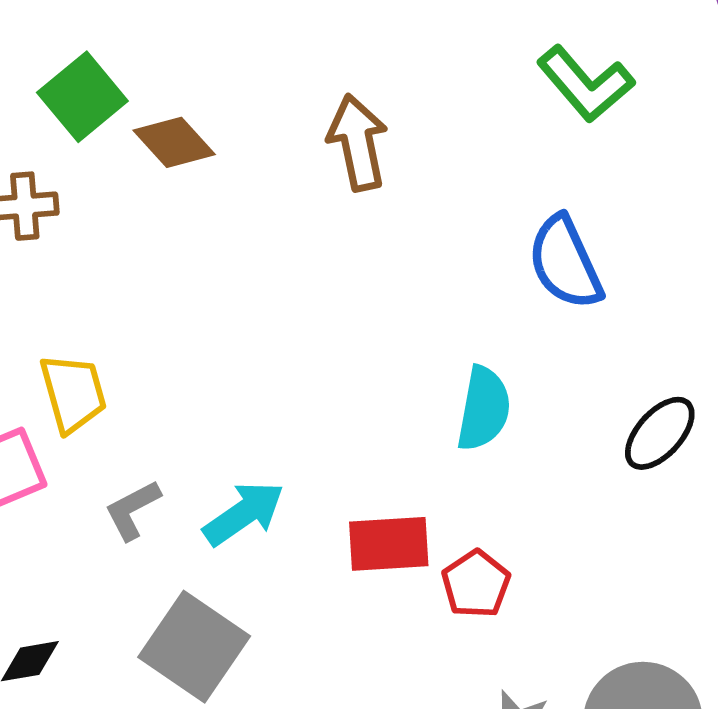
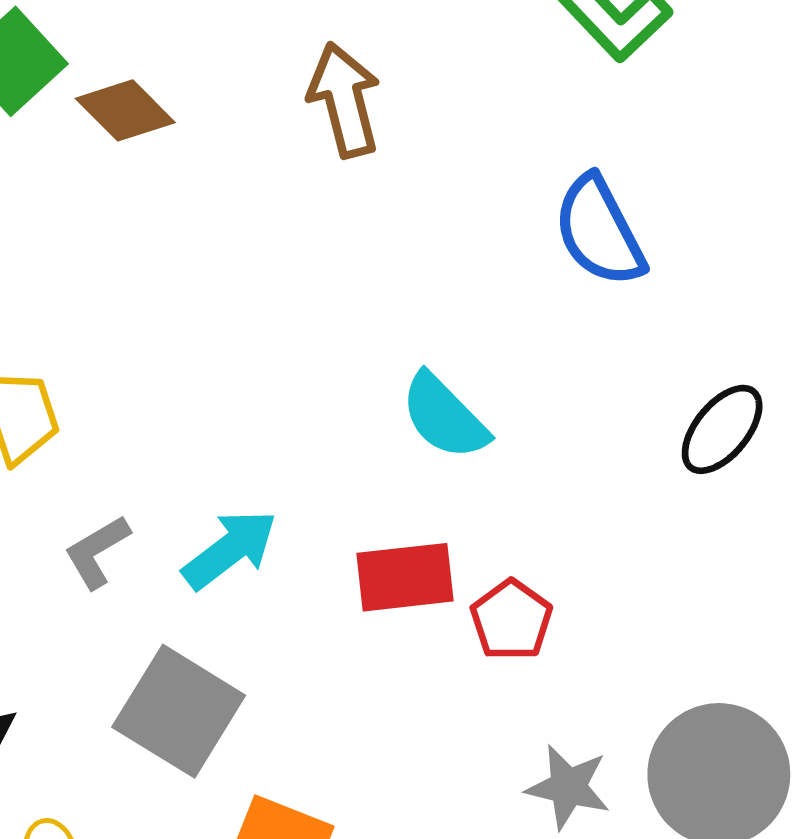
cyan semicircle: (484, 409) -> (444, 416), moved, turned 128

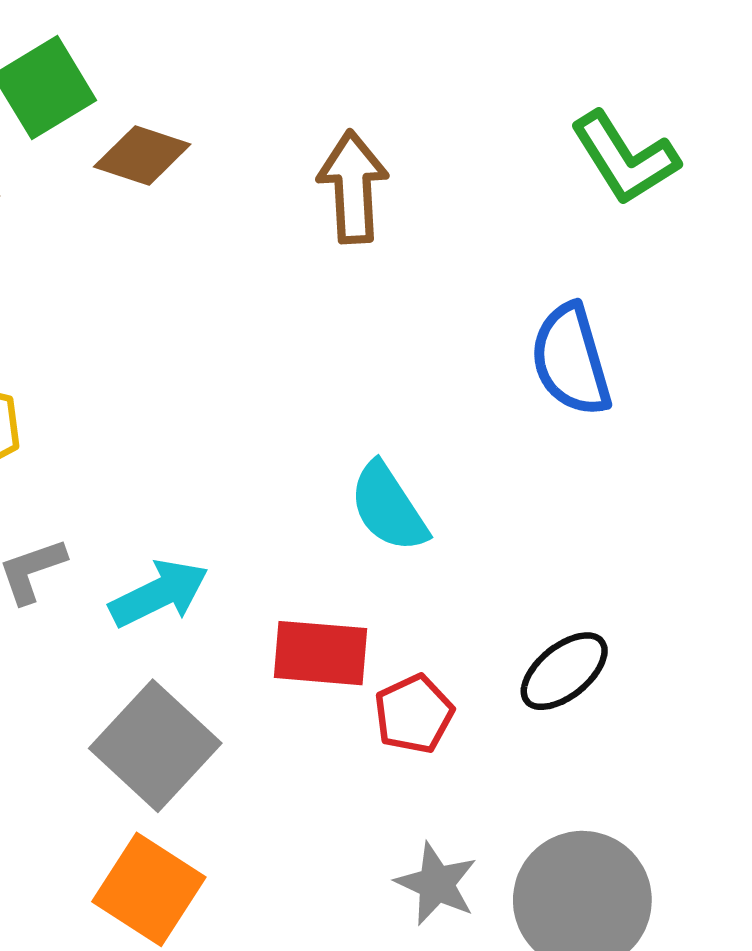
brown diamond: (125, 110) -> (142, 156), turned -38
black ellipse: (722, 429) -> (564, 671), moved
gray square: (179, 711) -> (155, 746), moved

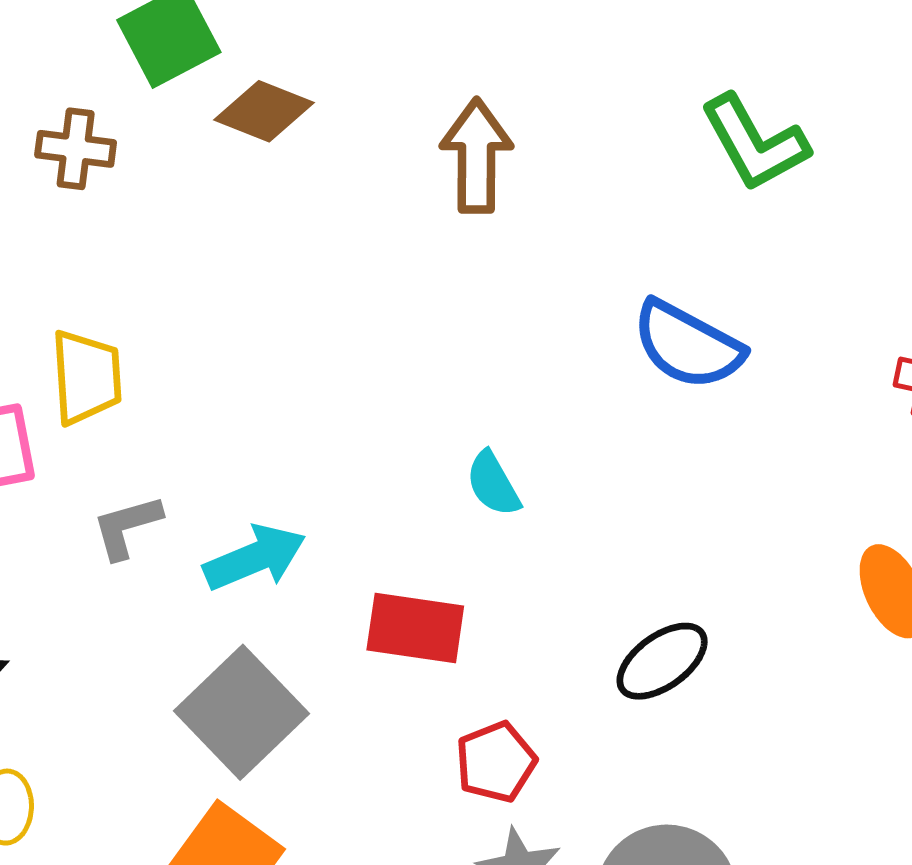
blue semicircle: (571, 360) -> (688, 345), turned -49
cyan semicircle: (388, 507) -> (493, 484), size x0.7
red pentagon: (414, 714) -> (496, 762), moved

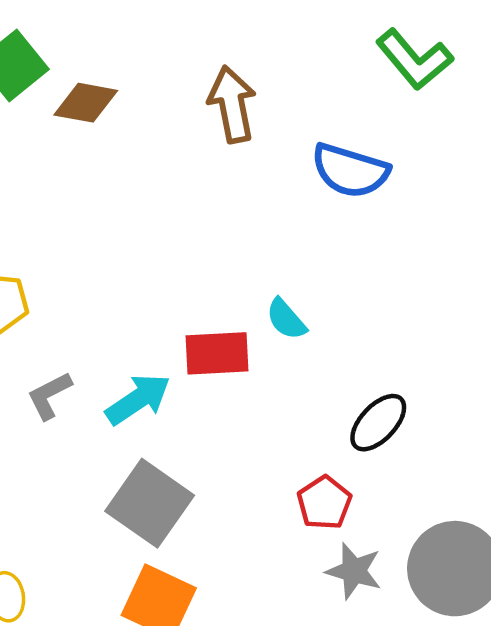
blue semicircle: (688, 345) -> (350, 171), moved
red rectangle: (415, 628) -> (217, 353), moved
black ellipse: (662, 661) -> (378, 423), moved

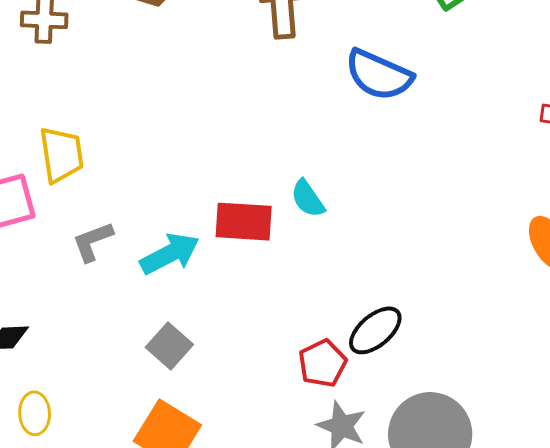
black ellipse: (378, 423) -> (375, 330), moved
gray square: (150, 503) -> (169, 346), size x0.6

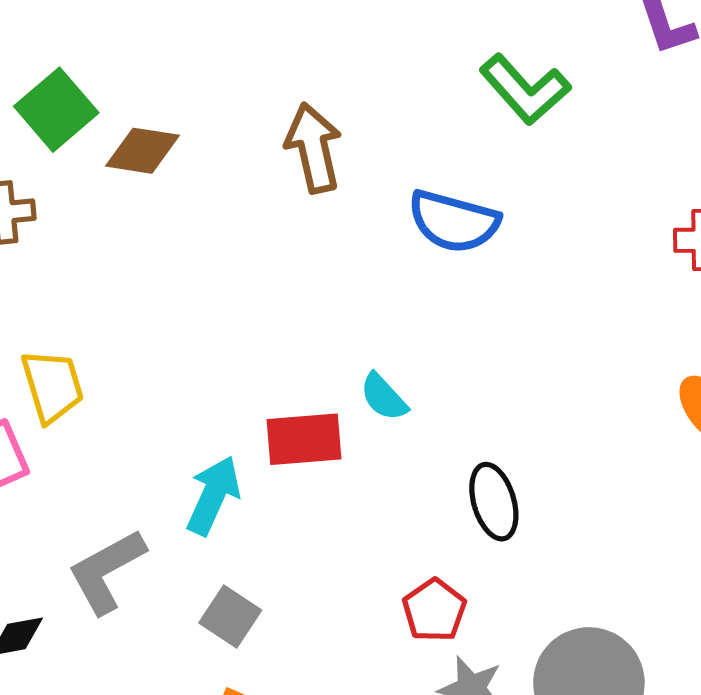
gray L-shape: (93, 241) -> (107, 571), moved, size x1.5
cyan arrow: (170, 254) -> (213, 495), turned -30
black ellipse: (375, 330) -> (494, 502), moved, turned -58

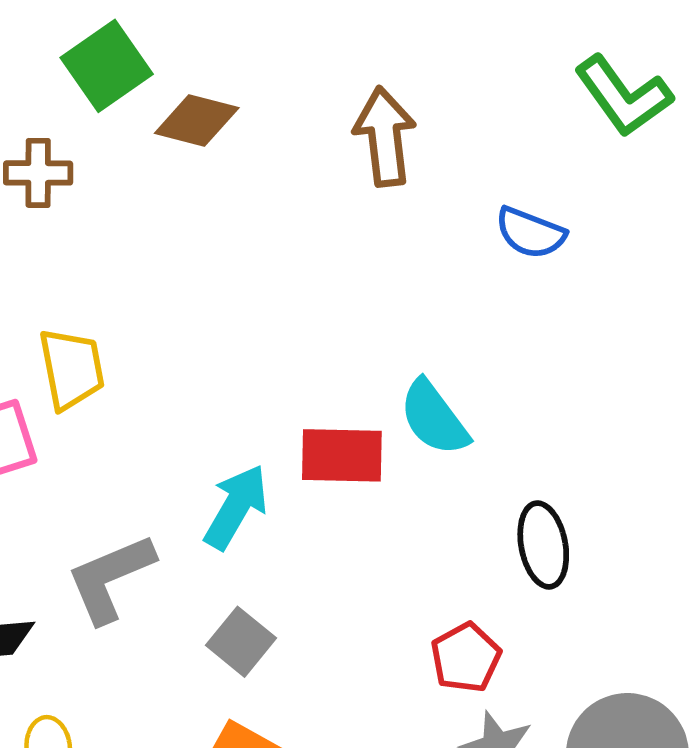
blue semicircle: (454, 221) -> (530, 233), size x0.7
cyan semicircle: (384, 397) -> (434, 418), size x1.4

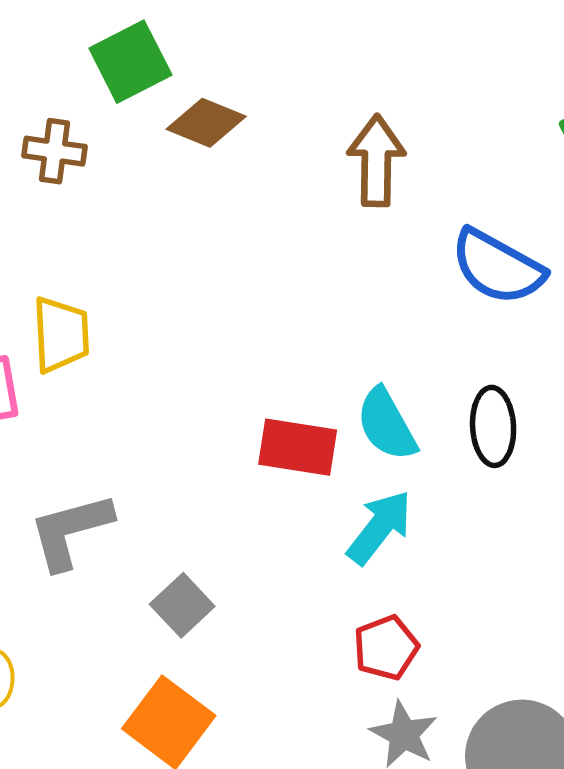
blue semicircle: (530, 233) -> (498, 267), size x1.5
cyan arrow: (236, 507) -> (380, 527), moved
black ellipse: (543, 545) -> (493, 426), moved

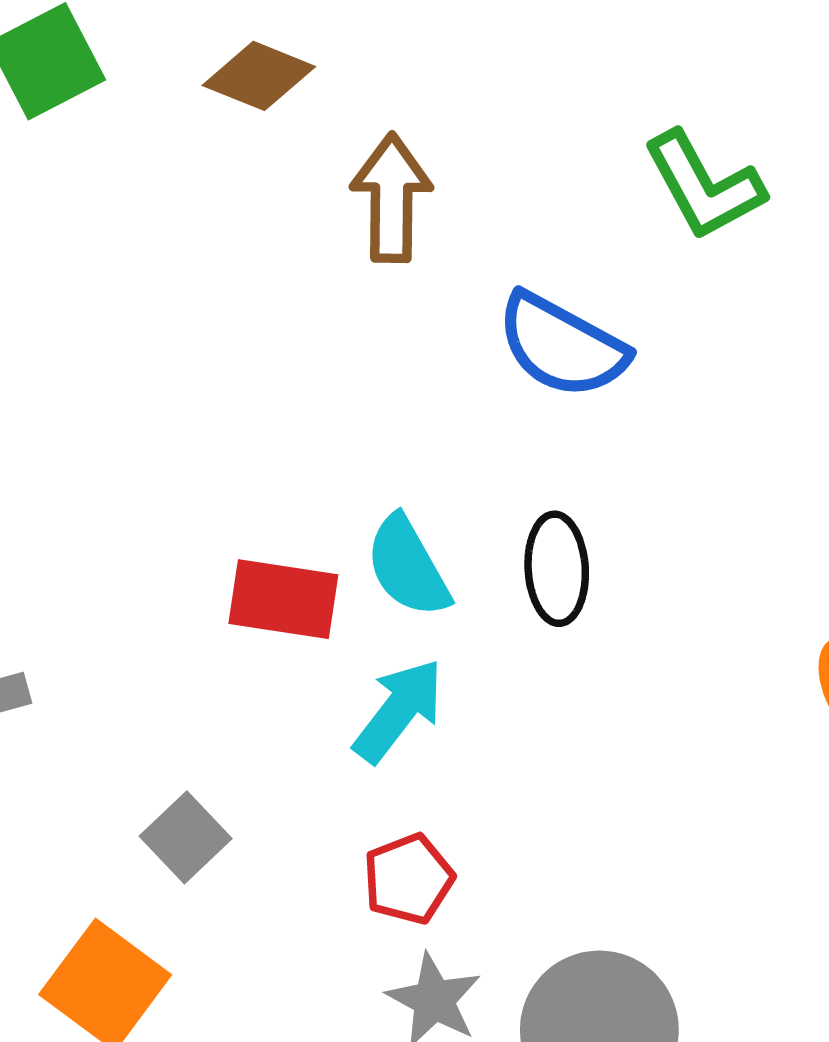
brown diamond: (206, 123) -> (259, 76), moved
gray square: (182, 605) -> (186, 837), moved

